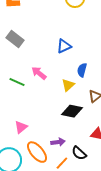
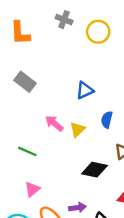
green line: (17, 82) -> (27, 151), moved
yellow triangle: (68, 85) -> (77, 129), moved

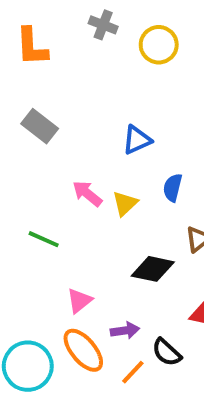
pink triangle: (32, 189) -> (79, 301), moved

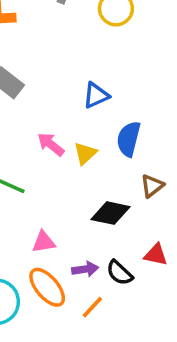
blue semicircle: (173, 188) -> (129, 139), size x1.4
pink triangle: (79, 301) -> (44, 242), turned 30
black semicircle: (167, 352) -> (120, 273), moved

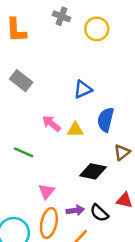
yellow triangle: (85, 153) -> (75, 130), turned 42
pink triangle: (44, 242) -> (46, 191), turned -42
orange ellipse: (47, 287) -> (49, 223), turned 52

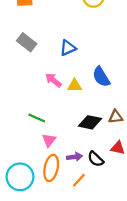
blue triangle: (83, 89) -> (68, 48), moved
blue semicircle: (106, 120) -> (101, 77), turned -45
green line: (24, 152) -> (37, 118), moved
brown triangle: (122, 152) -> (116, 117), moved, turned 32

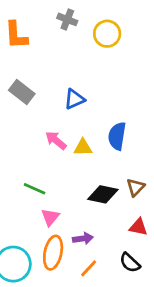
blue semicircle: (101, 77) -> (117, 136), turned 40
brown triangle: (116, 117) -> (136, 187), turned -40
black semicircle: (96, 159) -> (130, 263), moved

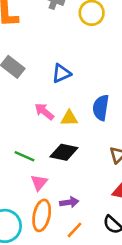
black diamond: (103, 194) -> (64, 152), moved

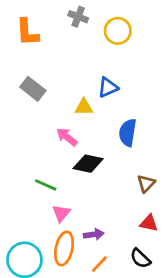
blue triangle: (61, 73) -> (108, 87), moved
yellow triangle: (69, 118) -> (84, 107), moved
black diamond: (64, 152) -> (88, 164), moved

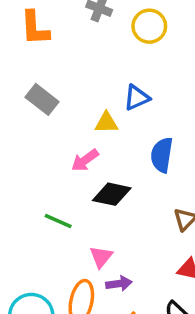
pink arrow: (67, 137) -> (85, 160), turned -75
pink triangle: (61, 213) -> (101, 257), moved

